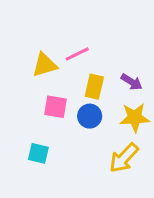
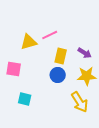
pink square: (55, 107) -> (14, 69), moved
yellow arrow: (124, 158) -> (80, 102), turned -75

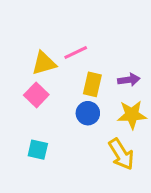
purple arrow: (85, 53) -> (129, 80), turned -40
pink square: (14, 69) -> (36, 95), moved, turned 35

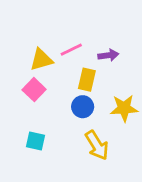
purple arrow: (129, 80) -> (108, 55), moved
yellow arrow: (121, 154) -> (97, 145), moved

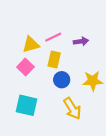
yellow rectangle: (87, 80) -> (54, 59), moved
cyan square: (35, 141) -> (26, 105), size x1.5

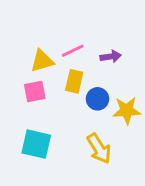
pink square: (25, 67) -> (35, 92), turned 35
blue circle: (62, 80) -> (98, 99), moved

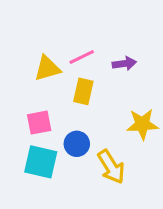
pink square: (35, 92) -> (39, 123), moved
blue circle: (98, 99) -> (77, 144), moved

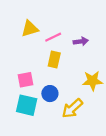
yellow triangle: (47, 68) -> (30, 29), moved
yellow arrow: (111, 167) -> (72, 108), turned 80

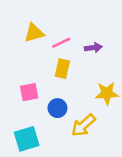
cyan square: (27, 105) -> (27, 139), moved, turned -30

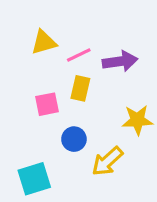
purple arrow: (93, 48) -> (120, 61), size x1.5
pink square: (29, 92) -> (47, 104), moved

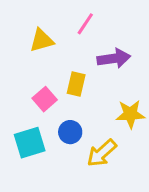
pink line: (79, 55) -> (85, 24), moved, turned -30
pink square: (47, 104) -> (45, 99), turned -30
cyan square: (34, 179) -> (30, 143), moved

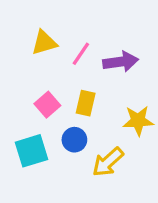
pink line: (85, 24) -> (81, 54), moved
yellow rectangle: (76, 84) -> (86, 103), moved

